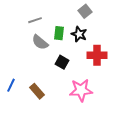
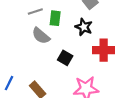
green rectangle: (59, 33) -> (55, 18), moved

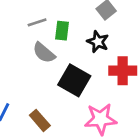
black square: (65, 58) -> (74, 80), size x1.6

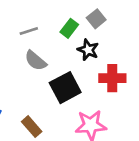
green rectangle: (62, 31) -> (69, 28), moved, turned 30
black square: (74, 80) -> (65, 88), turned 32

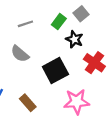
gray semicircle: (36, 61) -> (20, 54), moved
red cross: (112, 78) -> (94, 63), turned 35

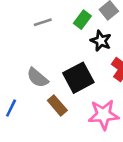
gray semicircle: (20, 54) -> (37, 78), moved
brown rectangle: (28, 103) -> (57, 105), moved

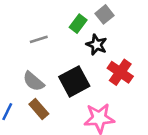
gray line: (43, 22) -> (39, 39), moved
brown rectangle: (57, 105) -> (39, 109), moved

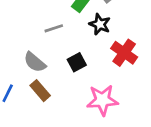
gray line: (39, 39) -> (54, 28), moved
black square: (74, 81) -> (77, 62), size x0.6

